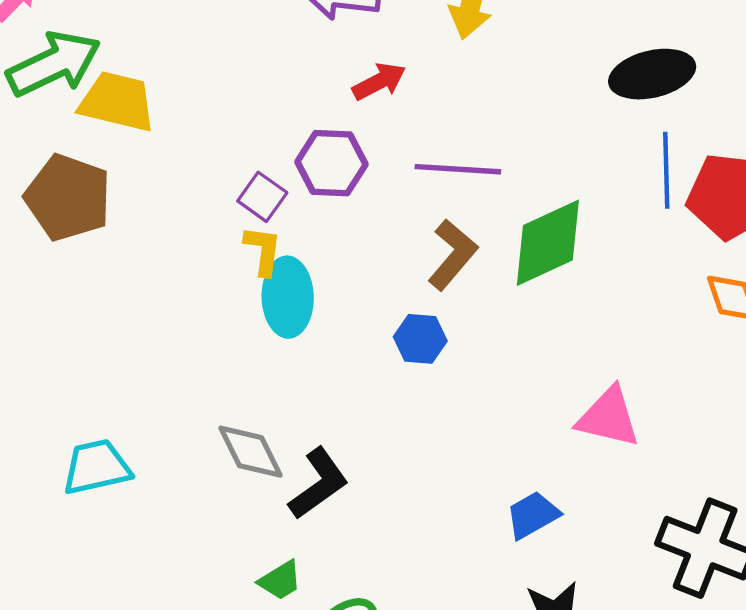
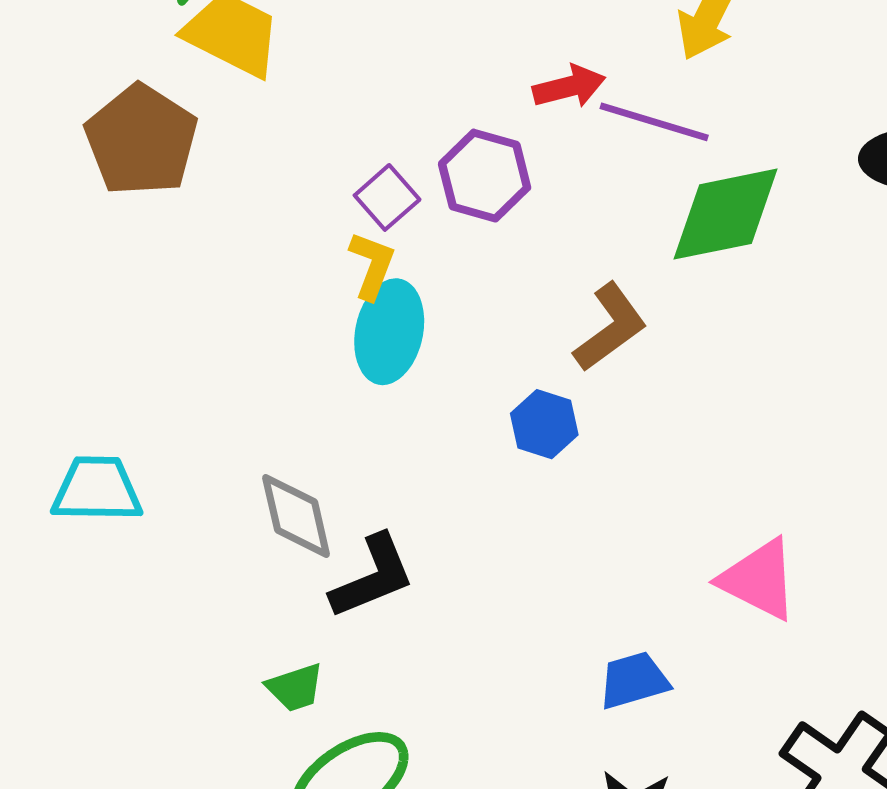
purple line: (458, 169) -> (654, 122), moved
green diamond: (548, 243) -> (726, 214), moved

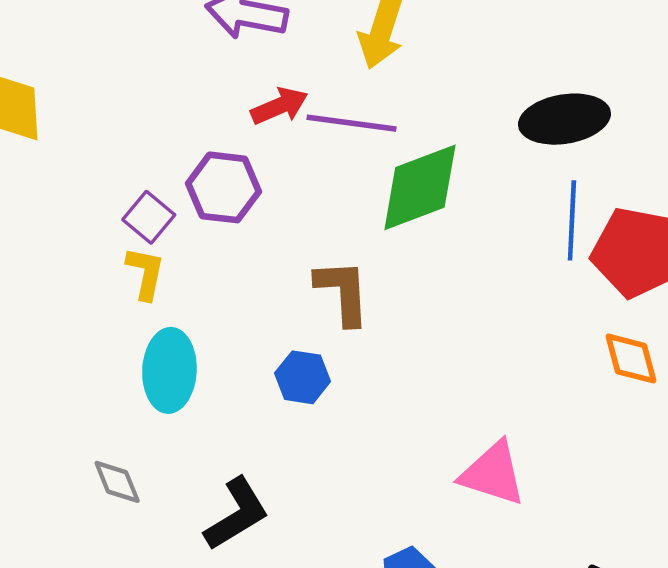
brown L-shape: (610, 327) -> (343, 292), turned -48
cyan ellipse: (389, 332) -> (169, 370), moved
gray diamond: (296, 516) -> (117, 482), size x0.7
black L-shape: (373, 577) -> (237, 514), moved

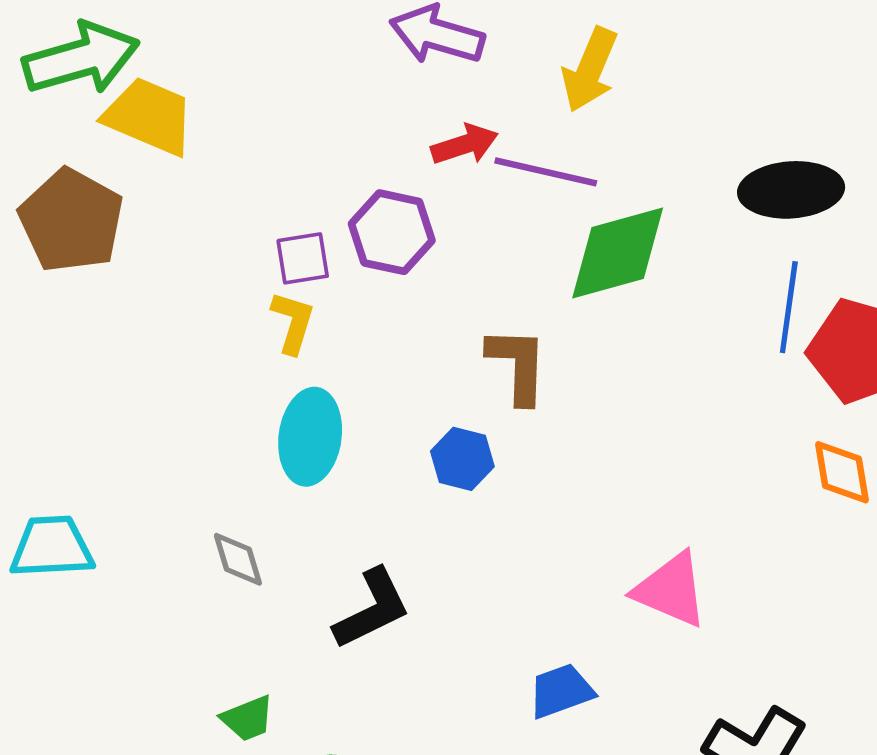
purple square: (149, 217) -> (303, 258), turned 36

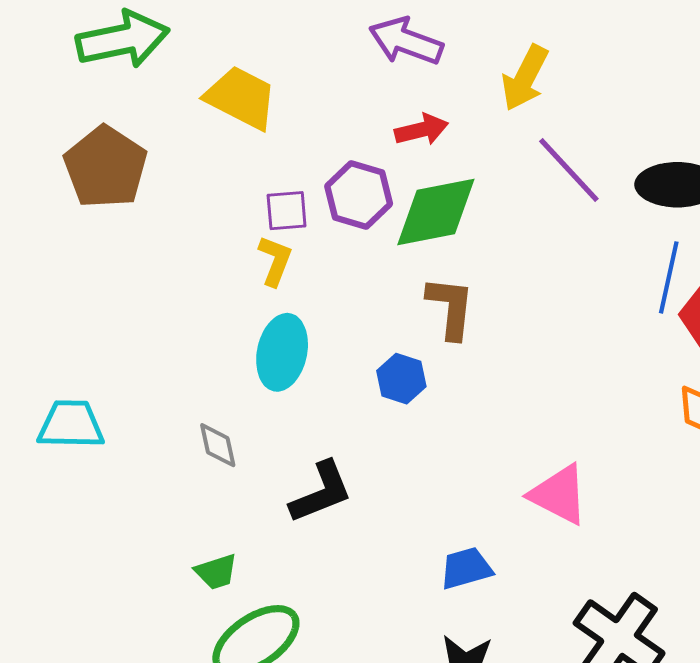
yellow trapezoid: (149, 116) -> (241, 98), moved
purple line: (546, 172) -> (569, 170), moved, turned 30
green diamond: (618, 253) -> (436, 212), moved

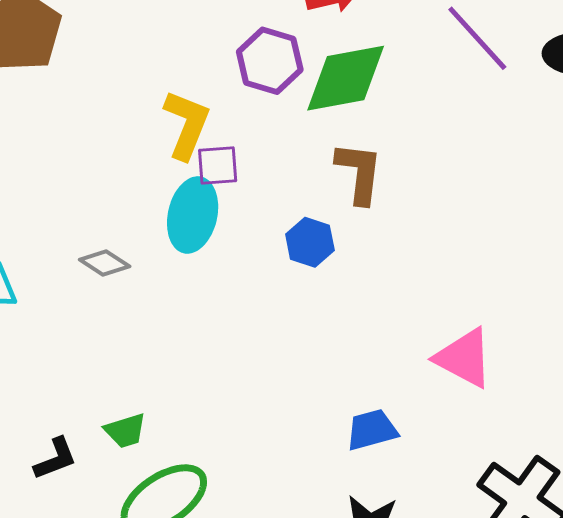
purple square: (287, 211) -> (218, 165), moved
yellow L-shape: (275, 261) -> (187, 125), size x1.4
gray diamond: (218, 445) -> (105, 263), moved, turned -45
black L-shape: (321, 492) -> (55, 459), moved, size x0.7

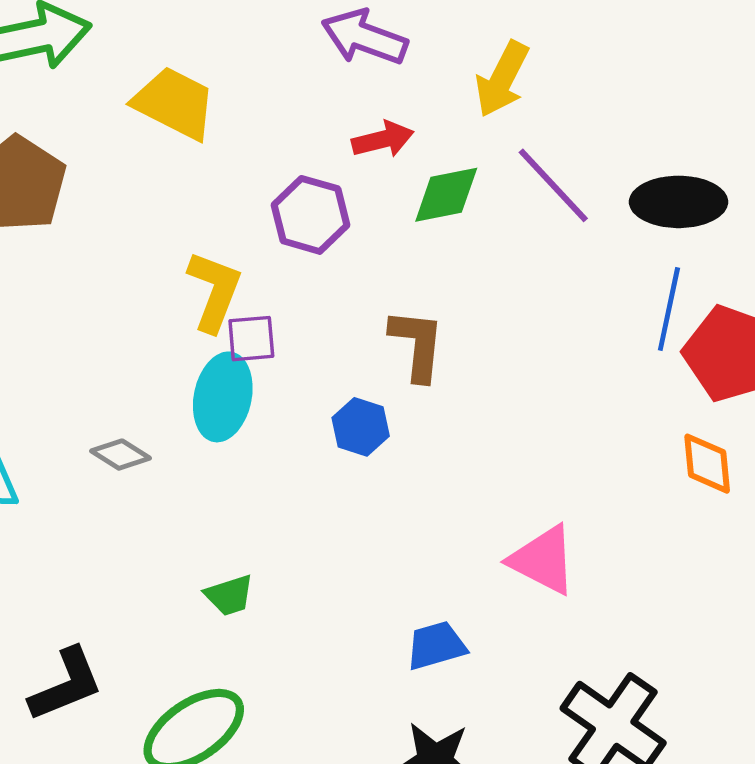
green diamond: (346, 78) -> (446, 195), moved, size x0.7
green trapezoid: (125, 431) -> (229, 595), moved
black L-shape: (55, 459) -> (66, 685), size x1.5

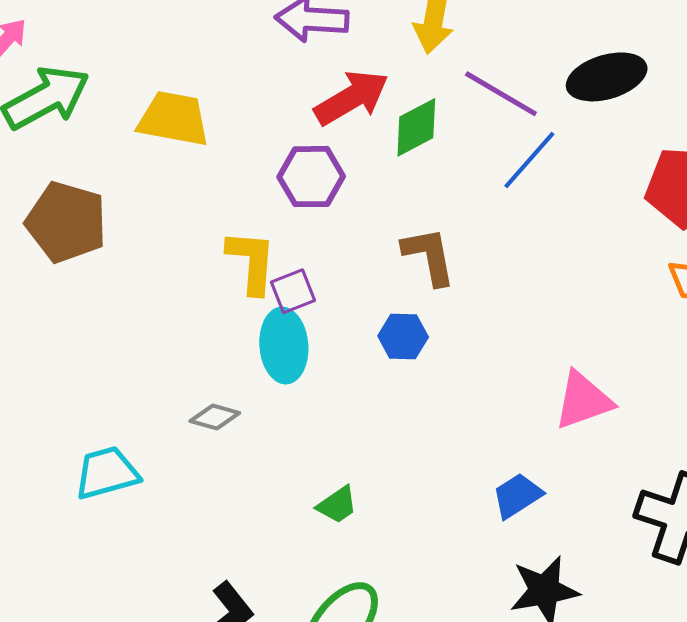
red arrow: (383, 139) -> (352, 98), size x1.5
blue line: (669, 309) -> (529, 160), moved, turned 46
pink triangle: (543, 560) -> (583, 400), turned -30

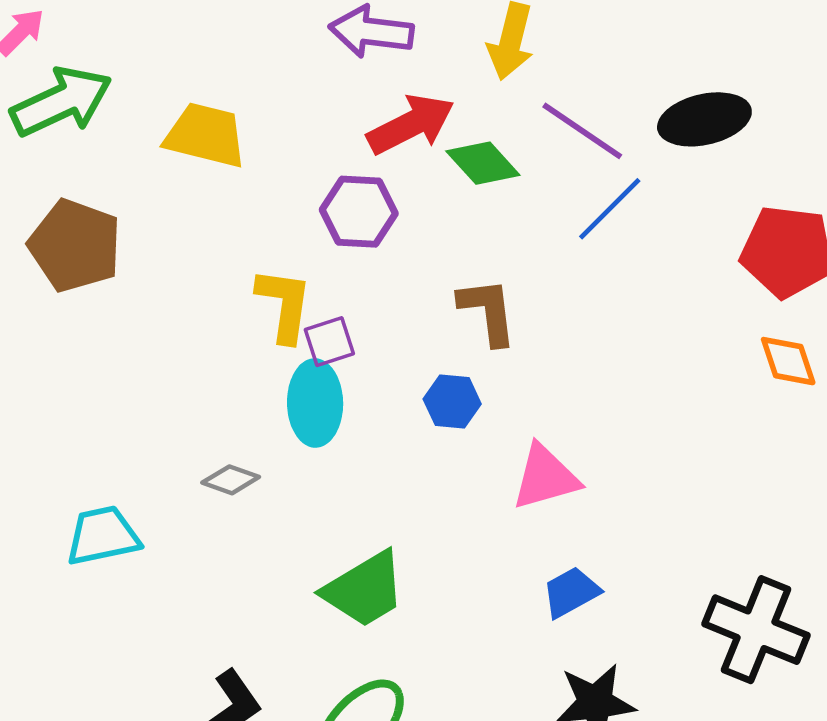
green diamond: (416, 127) -> (483, 163), turned 72
pink triangle: (583, 400) -> (545, 477), moved
green trapezoid: (337, 505) -> (364, 589), size x1.8

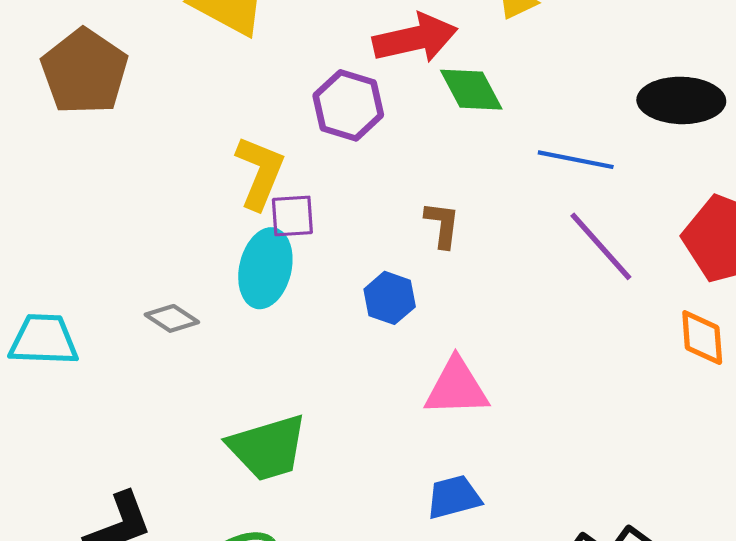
purple line: (582, 131) -> (601, 246), moved
blue line: (610, 209) -> (576, 160), turned 42
brown L-shape: (488, 311) -> (442, 225), size x0.7

